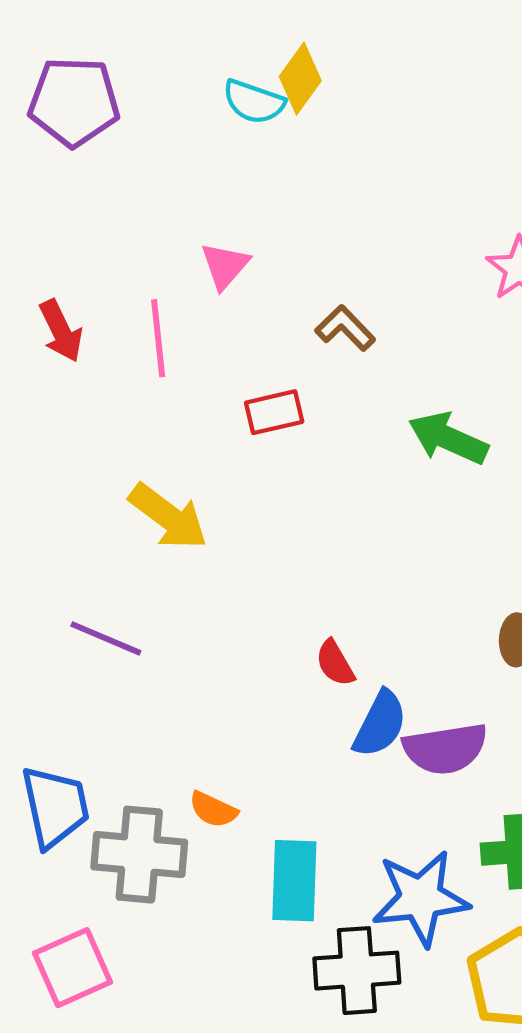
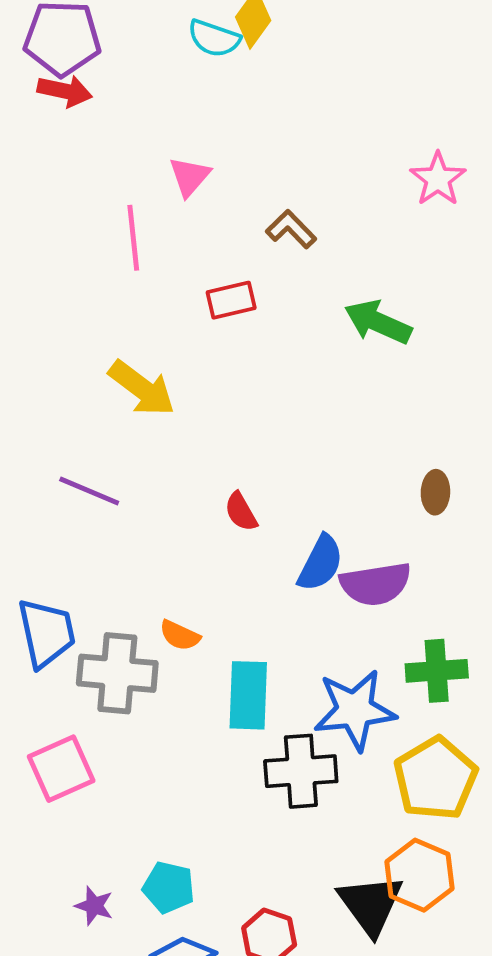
red arrow: (61, 331) -> (65, 91), moved, turned -52
red semicircle: (335, 663) -> (241, 512), moved

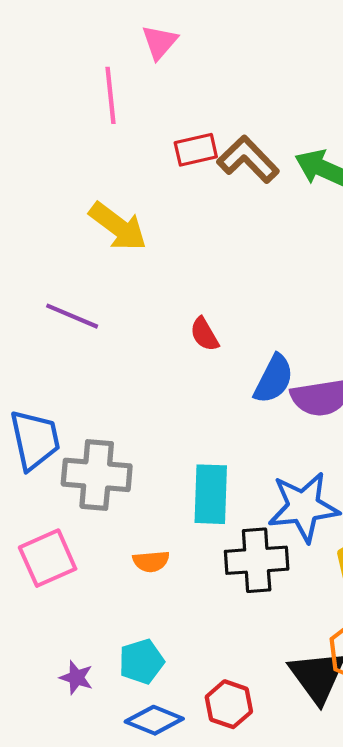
brown L-shape: (291, 229) -> (248, 159), moved, size x1.4
orange semicircle: (180, 635) -> (151, 561), moved, turned -30
cyan pentagon: (169, 887) -> (141, 662), turned -30

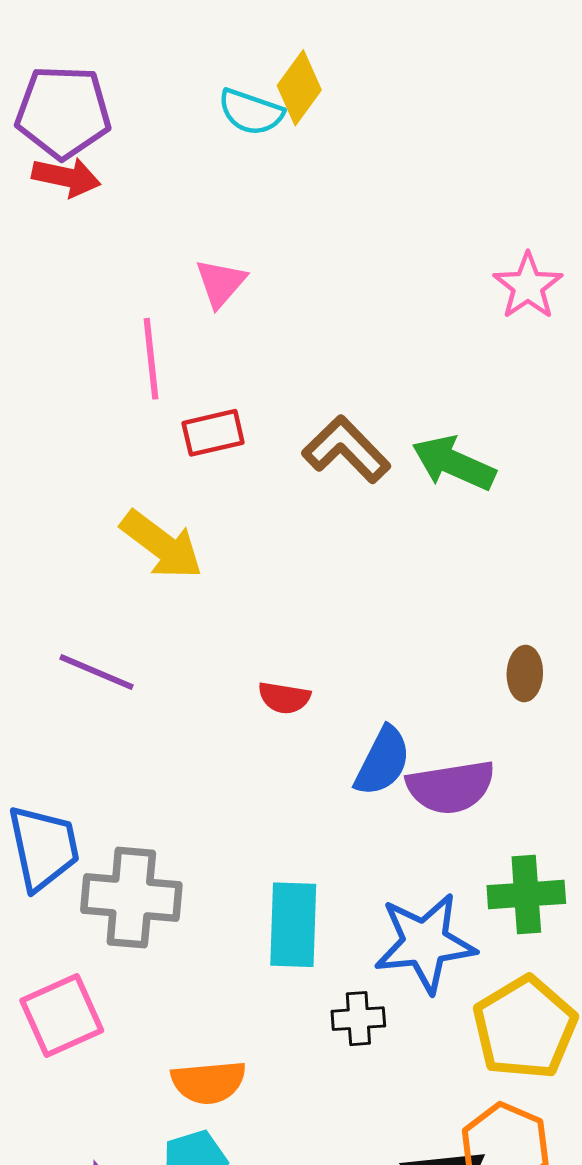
red rectangle: (196, 150) -> (213, 433), moved
red semicircle: (204, 334) -> (284, 698), turned -51
black cross: (257, 560) -> (358, 1019), size x0.6
orange semicircle: (151, 561) -> (209, 1082), moved, size x1.4

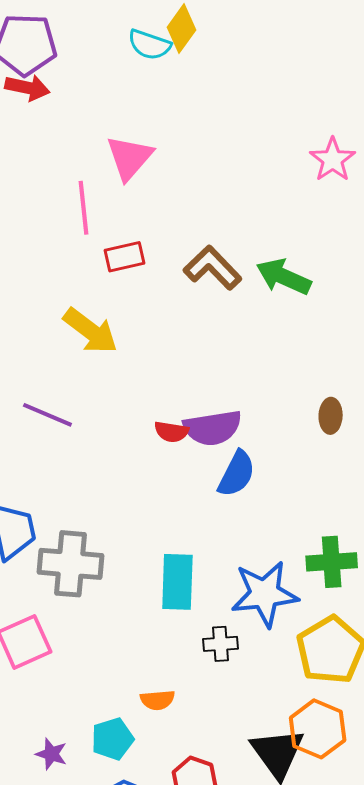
pink triangle: (221, 283) -> (129, 158), size x1.4
purple semicircle: (451, 787) -> (213, 428), moved
orange semicircle: (209, 1082) -> (157, 700), moved, size x0.7

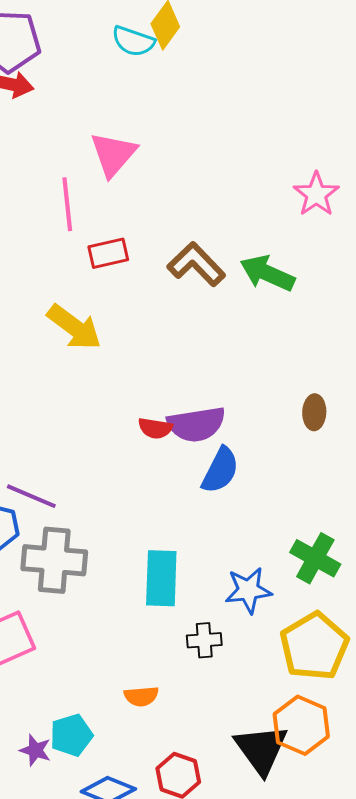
pink star: (333, 160) -> (316, 194), moved
purple line: (47, 415) -> (31, 496), moved
green cross: (332, 562) -> (315, 558), turned 33
blue star: (265, 594) -> (248, 590), size x0.7
cyan pentagon: (112, 739) -> (71, 735), moved

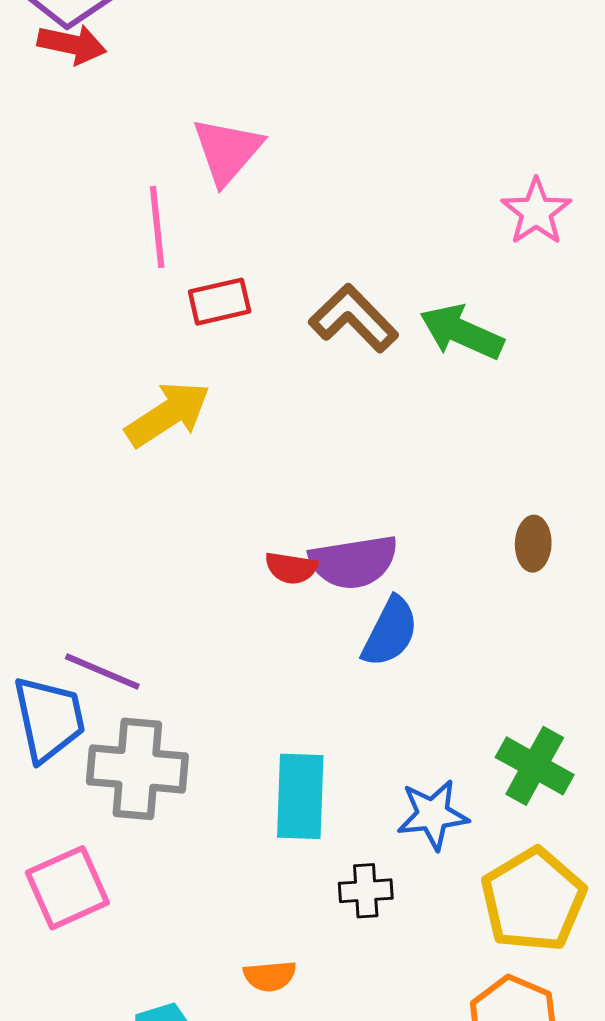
yellow arrow: (74, 327) -> (168, 414), turned -70

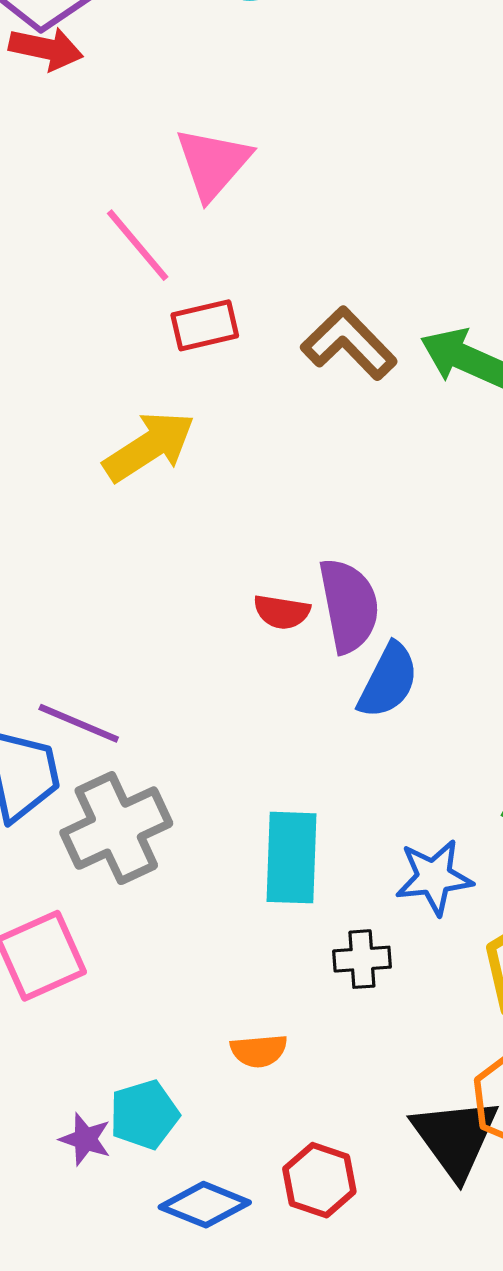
pink line: (157, 227) -> (138, 245), turned -34
purple semicircle: (354, 562) -> (349, 605), turned -92
gray cross: (137, 769) -> (116, 828), turned -30

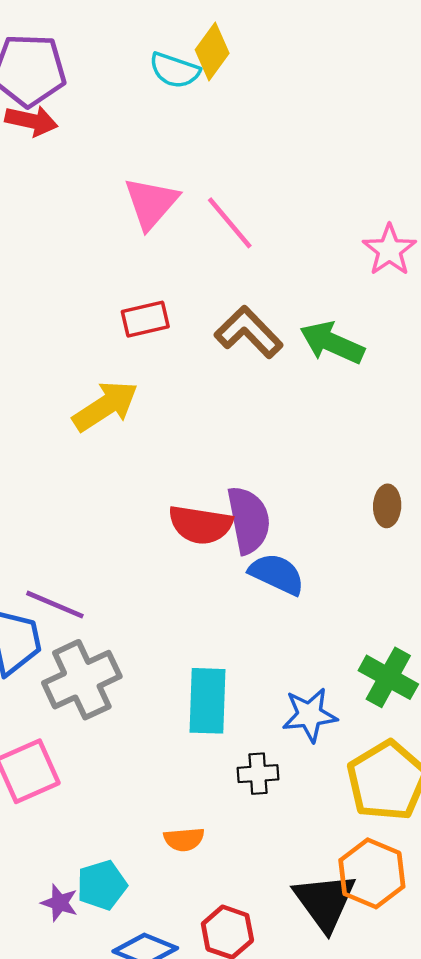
pink line: (138, 245) -> (230, 223), moved
red semicircle: (282, 612) -> (200, 525), size x1.6
blue semicircle: (388, 681) -> (277, 574), turned -92

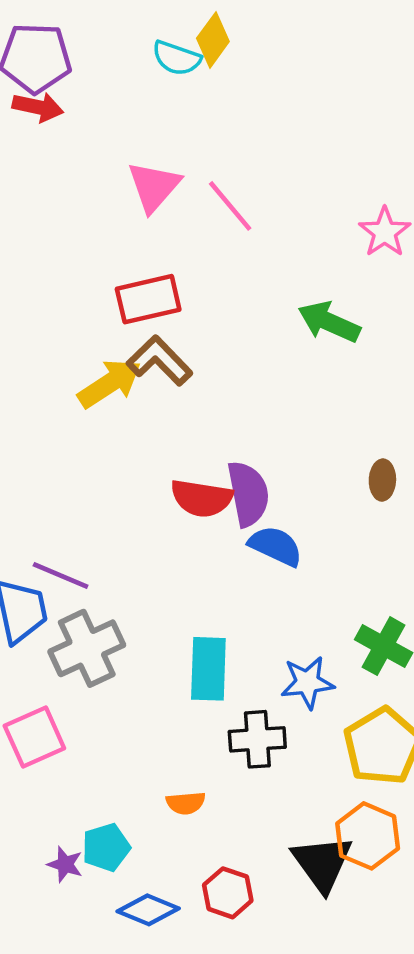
red rectangle: (145, 319) -> (148, 299), size x1.4
brown L-shape: (249, 332) -> (160, 361), moved
black cross: (258, 774) -> (257, 739), size x1.4

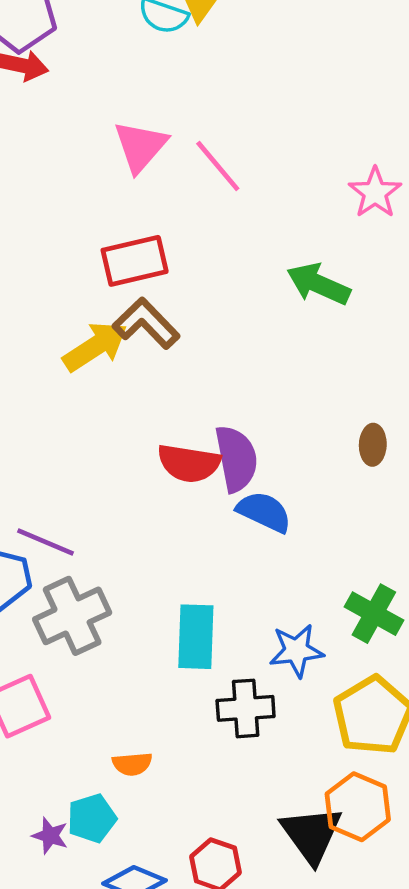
orange semicircle: (186, 803) -> (132, 764), moved

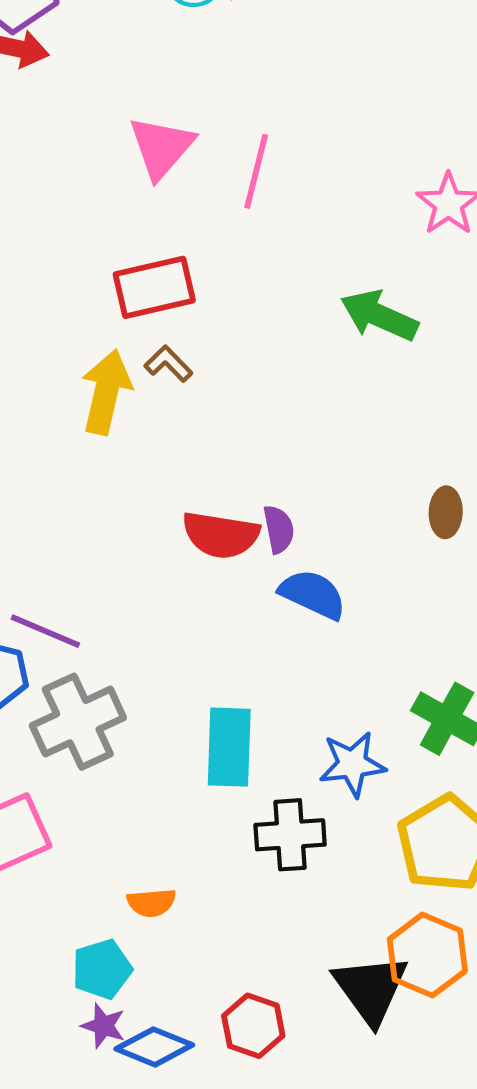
pink line: (218, 166) -> (256, 171), turned 54
brown L-shape: (146, 323) -> (168, 364), size x0.6
yellow arrow: (95, 346) -> (106, 392), turned -44
purple semicircle: (236, 459) -> (279, 529), size x0.6
purple star: (50, 836) -> (103, 1026), moved

